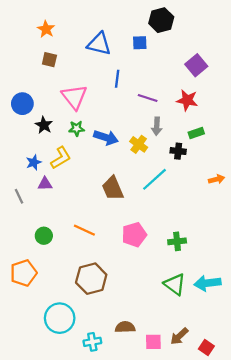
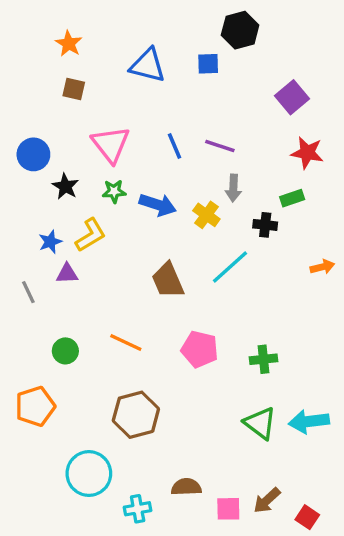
blue line: (117, 79) -> (175, 146), moved, turned -30
red star: (187, 100) -> (307, 153), moved
pink pentagon: (134, 235) -> (200, 349), turned 30

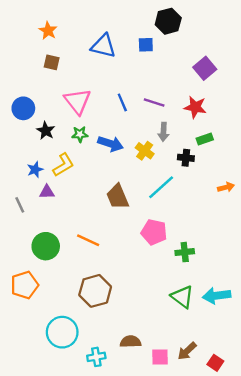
red star: (307, 153) -> (195, 107), moved
pink pentagon: (200, 349) -> (154, 232), moved
green circle: (65, 351) -> (46, 246), size x1.5

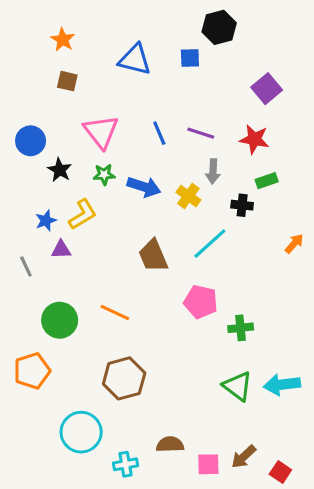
orange arrow: (226, 187) -> (294, 244), turned -35

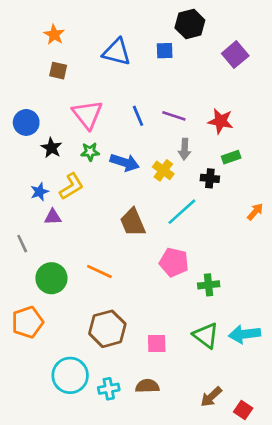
purple square: (267, 89) -> (235, 55), moved
gray line: (26, 267) -> (22, 244), moved
cyan cross: (126, 464) -> (109, 389), moved
pink square: (208, 464) -> (157, 343), moved

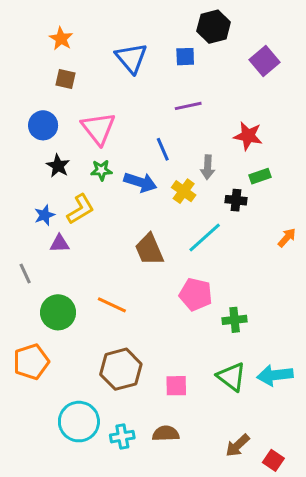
blue triangle: (117, 52) -> (131, 58), turned 36
blue line: (138, 116) -> (163, 149), moved
purple line: (174, 116) -> (188, 106), moved, turned -30
blue circle: (26, 122) -> (43, 125), moved

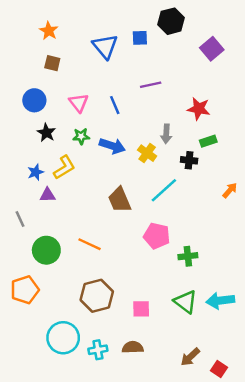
blue square: (185, 57) -> (140, 38), moved
pink triangle: (98, 128) -> (79, 103), size x0.7
blue line: (163, 149) -> (115, 105), moved

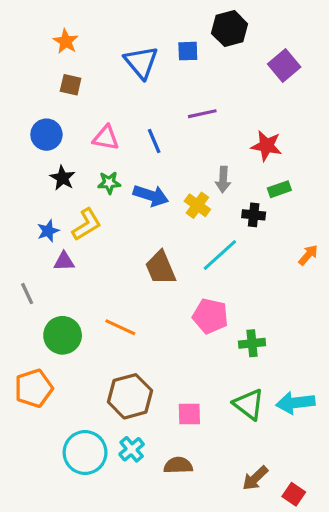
pink triangle: (79, 103) -> (106, 138), turned -42
cyan cross: (98, 350) -> (132, 449), moved, turned -30

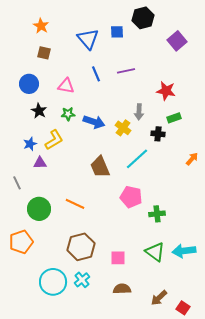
blue line: (154, 141) -> (96, 74), moved
brown semicircle: (178, 465) -> (122, 289), moved

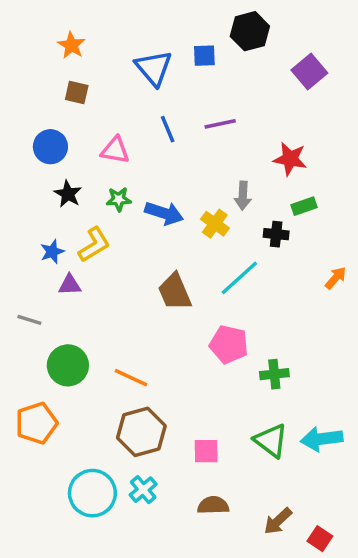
gray line: (17, 183) -> (29, 320), turned -48
orange line: (75, 204) -> (131, 378), moved

